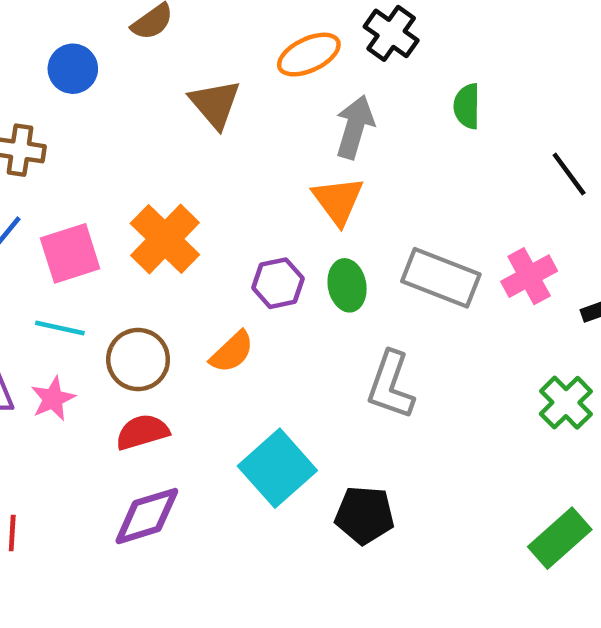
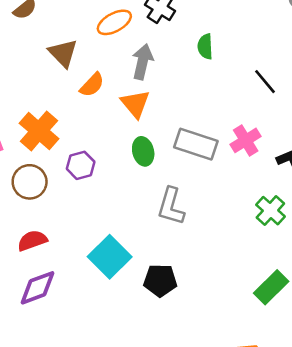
purple hexagon: (278, 283) -> (81, 165), moved
orange semicircle: (232, 352) -> (92, 85), moved
brown circle: (138, 360) -> (30, 182), moved

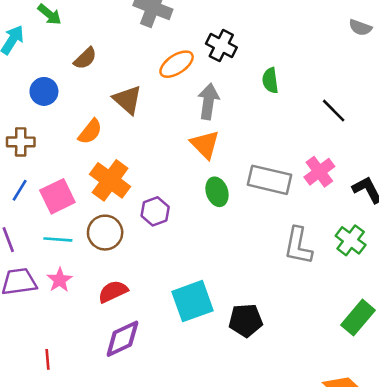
orange semicircle: (92, 85) -> (90, 132), moved
gray L-shape: (171, 206) -> (298, 246), moved
cyan square: (110, 257) -> (192, 301), turned 30

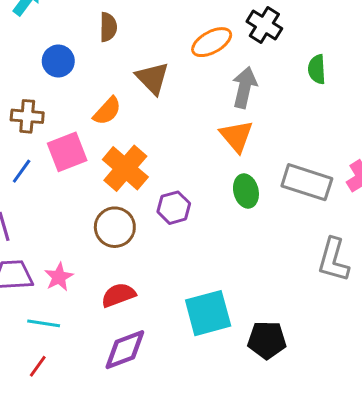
brown semicircle: (85, 58) -> (108, 27), turned -50
pink square: (57, 196) -> (67, 152), moved
cyan line: (58, 239) -> (44, 323), moved
red line: (48, 359) -> (38, 366), turned 36

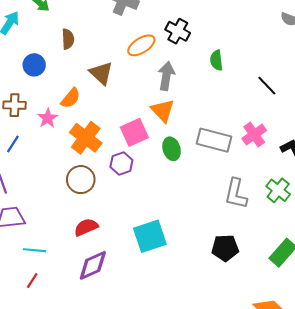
pink square: (67, 152) -> (134, 132), moved
pink star: (59, 277) -> (48, 118), moved
black pentagon: (267, 340) -> (225, 248), moved

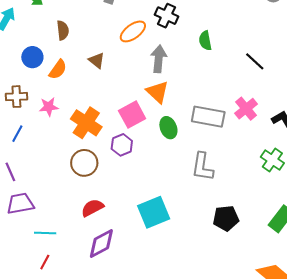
brown triangle: (101, 73) -> (97, 60), size x0.7
orange semicircle: (71, 98) -> (58, 69), moved
pink star: (48, 118) -> (49, 107), turned 30
gray L-shape: (236, 194) -> (202, 167), moved

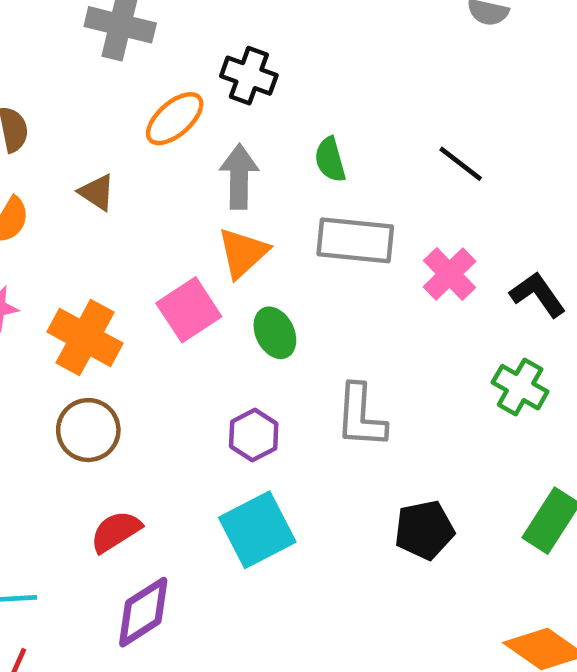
green semicircle: (205, 41) -> (330, 160), moved
orange triangle: (157, 92) -> (243, 253), turned 40
gray rectangle: (208, 117) -> (355, 240), moved
purple hexagon: (122, 145) -> (254, 435), moved

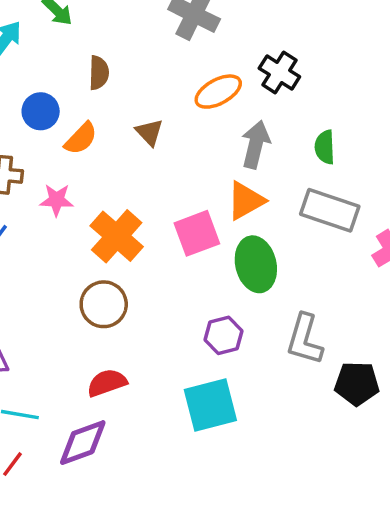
green ellipse: (275, 333) -> (256, 264), size x1.4
black pentagon: (424, 530) -> (357, 384), moved
purple diamond: (143, 612) -> (83, 443), moved

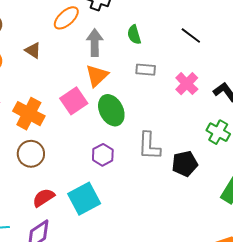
gray rectangle: (330, 210) -> (146, 70), size x0.6
cyan square: (210, 405) -> (84, 199), moved

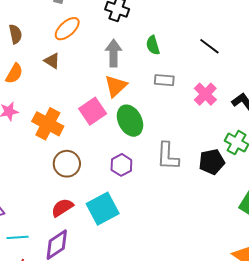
orange ellipse: (66, 18) -> (67, 29), moved
brown circle: (31, 154) -> (67, 164), moved
black pentagon: (185, 164) -> (212, 162), moved

